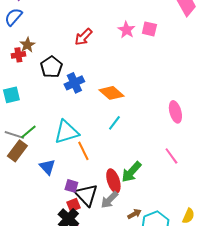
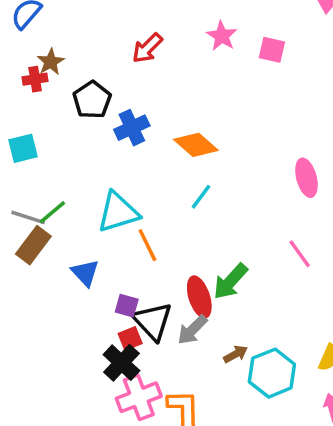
pink square: (149, 29) -> (272, 50), moved

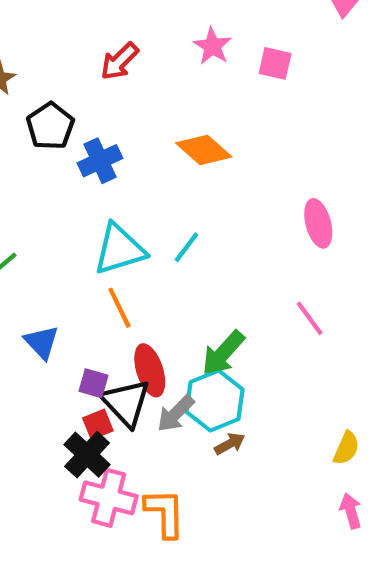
orange diamond: (196, 145) -> (204, 150), moved
cyan triangle: (118, 212) -> (119, 249), moved
red ellipse: (199, 297) -> (150, 370), moved
cyan hexagon: (272, 373) -> (215, 401), moved
pink cross: (139, 397) -> (109, 498), turned 36

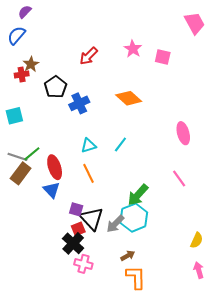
cyan triangle: (119, 249) -> (89, 146), size x0.6
red ellipse: (150, 370) -> (55, 167), moved
brown arrow: (230, 444) -> (128, 256), moved
pink cross: (109, 498) -> (83, 264), size x0.7
orange L-shape: (165, 513) -> (136, 277), moved

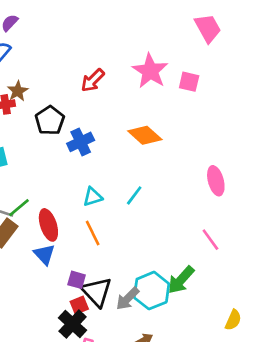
pink trapezoid: (195, 23) -> (208, 28), moved
pink star: (133, 49) -> (150, 71), size x1.5
green arrow: (138, 195) -> (181, 280), moved

